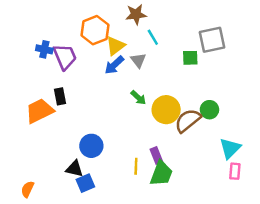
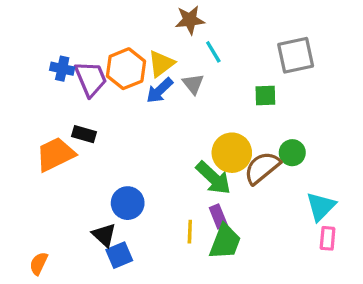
orange hexagon: (95, 30) -> (126, 69), moved
green square: (190, 58) -> (265, 96), moved
black rectangle: (60, 96) -> (84, 134), turned -63
green arrow: (138, 98) -> (213, 178), moved, size x1.6
black triangle: (74, 169) -> (104, 235), turned 30

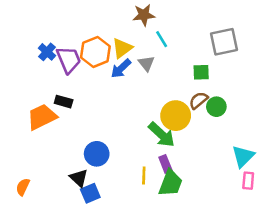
blue cross: (62, 69) -> (47, 52), turned 30
green circle: (292, 153) -> (216, 107), moved
brown semicircle: (262, 168) -> (199, 100), moved, size x0.7
orange semicircle: (39, 264) -> (23, 187), moved

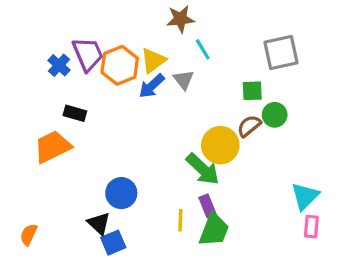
purple trapezoid: (69, 60) -> (88, 54), moved
black rectangle: (64, 102) -> (75, 113), moved
green circle: (216, 107) -> (275, 115), moved

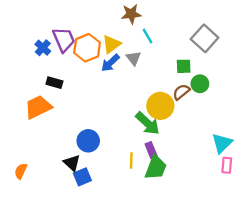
gray square: (281, 52) -> (205, 38), turned -36

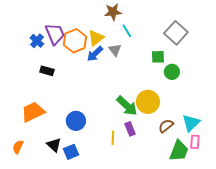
brown semicircle: (181, 92) -> (166, 126), moved
yellow circle: (160, 106) -> (148, 102), moved
orange trapezoid: (38, 107) -> (33, 112), moved
black triangle: (72, 163) -> (54, 145), moved
green trapezoid: (156, 168) -> (179, 151), moved

